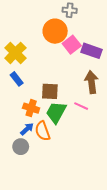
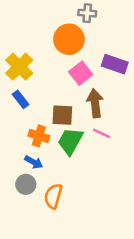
pink square: (72, 45) -> (81, 73), moved
brown arrow: (91, 82) -> (95, 103), moved
blue arrow: (27, 129) -> (34, 162), turned 72
orange semicircle: (43, 131) -> (53, 196), moved, turned 36

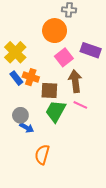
orange cross: (39, 136) -> (31, 77), moved
gray circle: (26, 184) -> (20, 115), moved

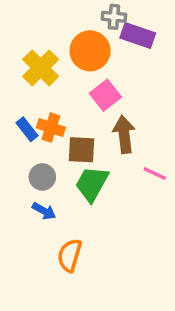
purple rectangle: (91, 50) -> (138, 36), moved
yellow cross: (15, 52) -> (41, 68), moved
pink line: (80, 105) -> (155, 174), moved
gray circle: (20, 115) -> (42, 177), moved

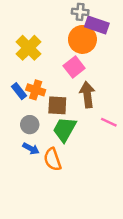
orange circle: (90, 51) -> (82, 39), moved
orange semicircle: (70, 255) -> (52, 159), moved, turned -35

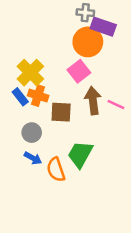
yellow cross: (29, 48) -> (30, 73), moved
pink line: (109, 122) -> (116, 104), moved
green trapezoid: (64, 129) -> (80, 154), moved

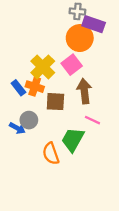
yellow cross: (30, 73) -> (43, 67), moved
pink line: (116, 104) -> (92, 120), moved
blue arrow: (33, 158) -> (17, 128), moved

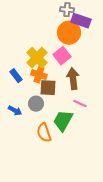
orange cross: (35, 87) -> (39, 75), moved
gray circle: (29, 120) -> (36, 104), moved

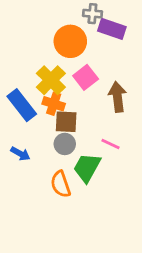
orange circle: (69, 33) -> (70, 41), moved
blue rectangle: (16, 76) -> (22, 105), size x1.6
brown arrow: (73, 79) -> (117, 97), moved
gray circle: (36, 104) -> (65, 144), moved

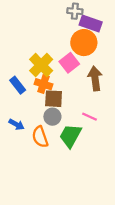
orange circle: (70, 41) -> (84, 43), moved
blue rectangle: (22, 105) -> (18, 85), size x0.7
orange semicircle: (61, 184) -> (40, 137), moved

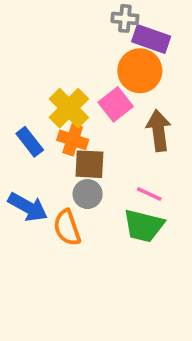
blue arrow: (17, 124) -> (28, 207), size x1.5
green trapezoid: (70, 136) -> (144, 226), moved, turned -105

